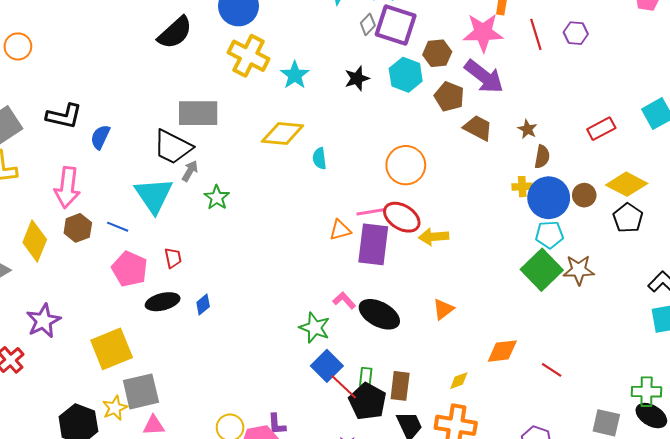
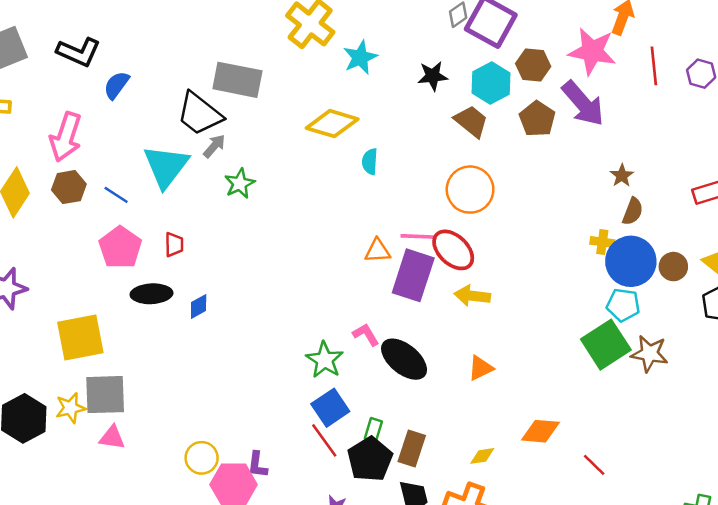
brown trapezoid: (478, 128) -> (471, 121), moved
yellow arrow: (434, 237) -> (472, 296), moved
red line: (344, 387) -> (324, 440), moved

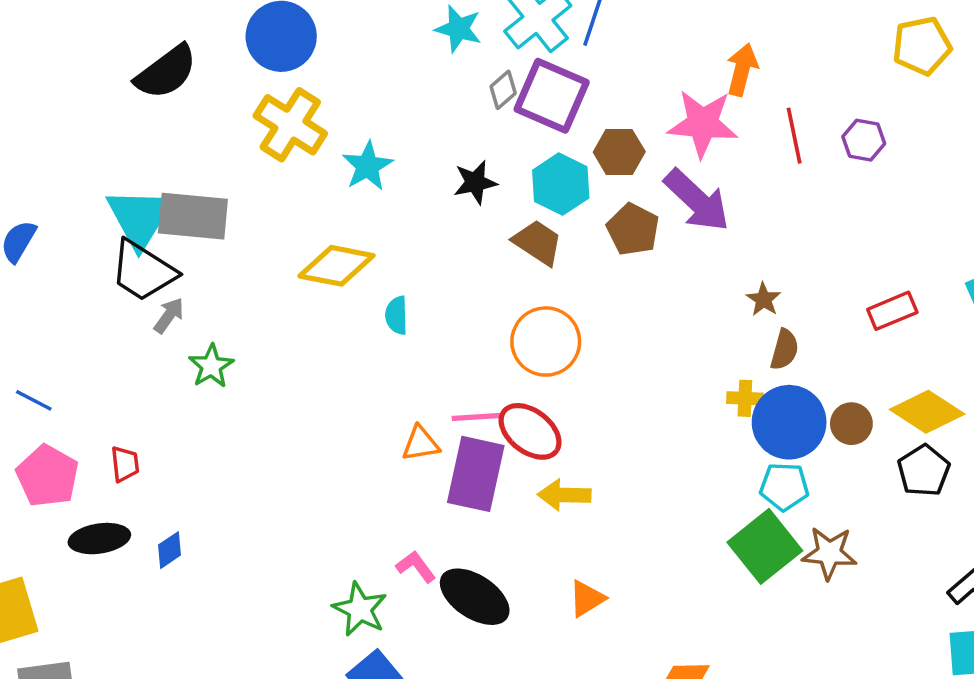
cyan triangle: (166, 166) -> (140, 218), moved

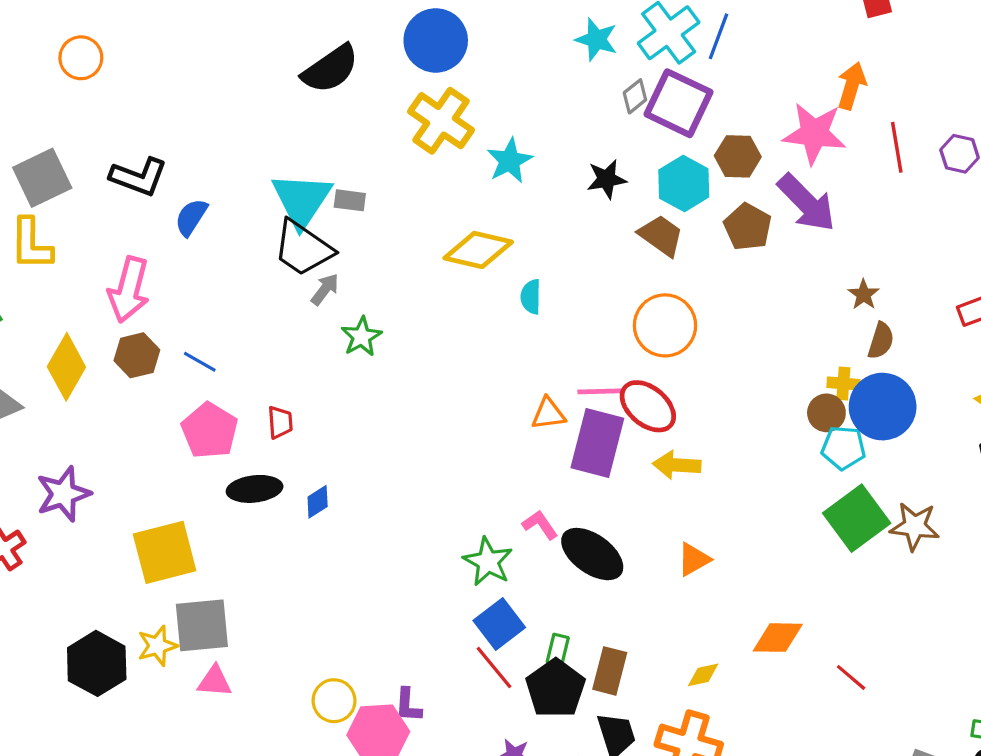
gray rectangle: (193, 216) -> (350, 200), size x0.5
brown circle: (851, 424) -> (826, 413), moved
cyan pentagon: (784, 487) -> (843, 448), moved

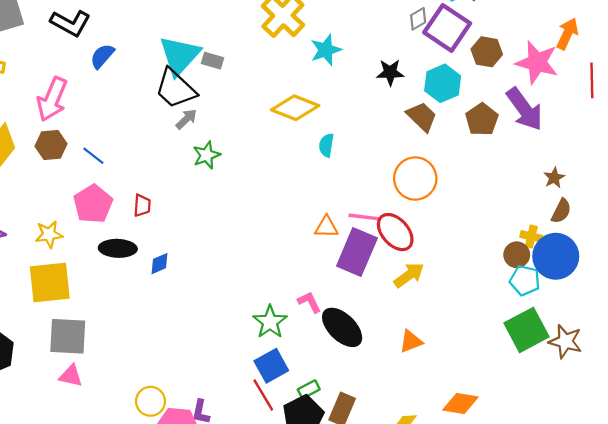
brown hexagon: (738, 156) -> (487, 52), moved
yellow arrow: (677, 465) -> (409, 275), turned 132
yellow star: (157, 646) -> (49, 234), moved
green rectangle: (558, 650) -> (309, 389), turned 40

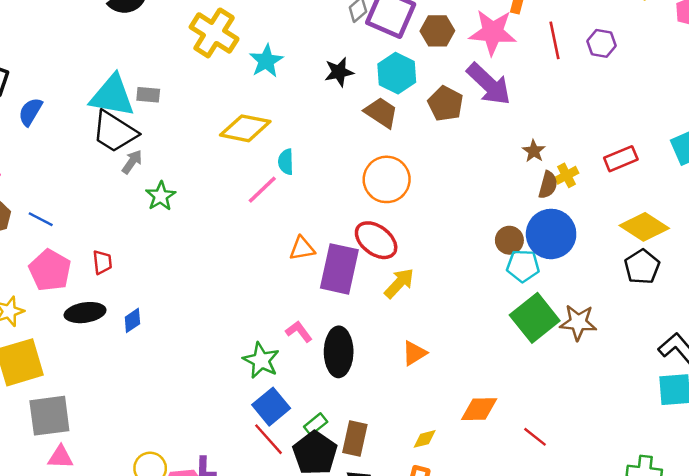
cyan triangle: (180, 56) -> (112, 96), turned -51
pink line: (365, 217) -> (262, 190), moved, turned -40
yellow cross: (531, 236) -> (567, 175), moved, turned -30
black ellipse: (342, 327) -> (339, 352), turned 57

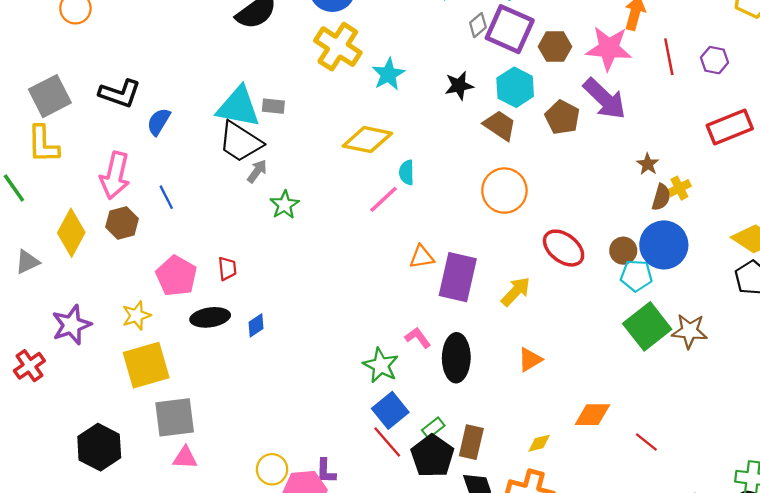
red rectangle: (621, 159) -> (730, 127), moved, size x1.4
blue line: (41, 219) -> (166, 197), moved, turned 35
red ellipse: (376, 240) -> (564, 248), moved

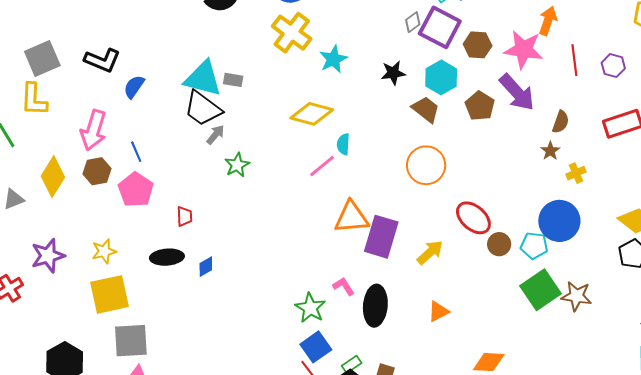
brown semicircle: (661, 197) -> (561, 122), moved
brown circle: (623, 251) -> (499, 244), moved
orange triangle: (422, 257) -> (351, 217), size x1.6
pink pentagon: (176, 276) -> (136, 190), moved

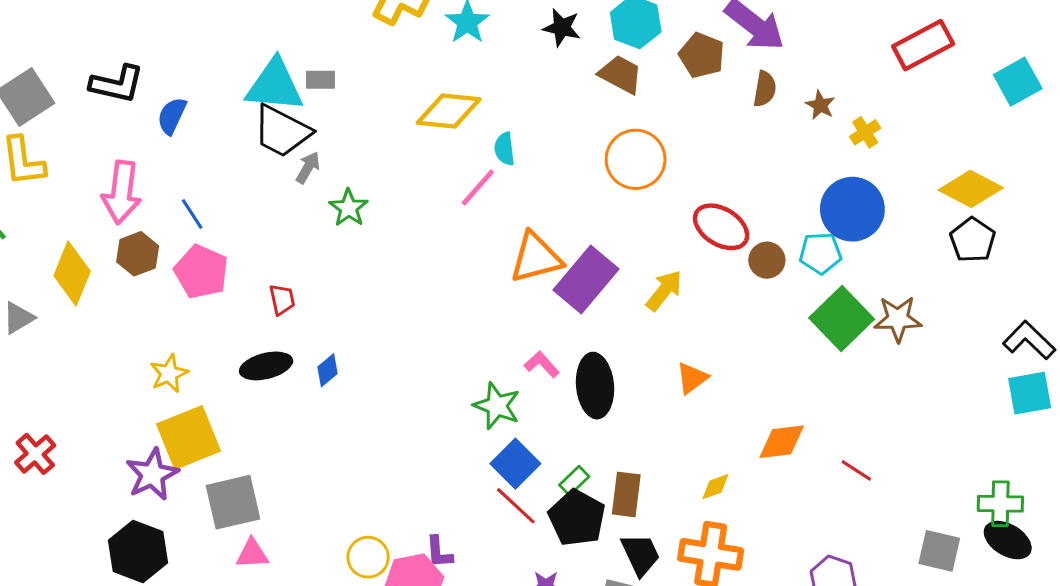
black star: (393, 73) -> (562, 28), turned 30
brown semicircle: (561, 122) -> (765, 89), moved
purple rectangle: (381, 237) -> (586, 279), turned 33
purple star: (48, 256) -> (152, 474), moved

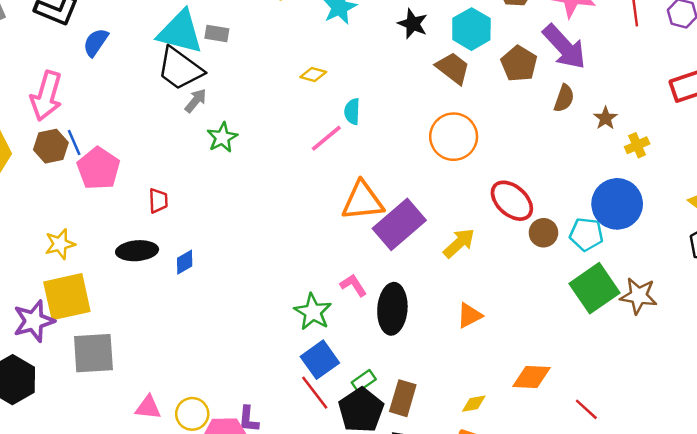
yellow diamond: (449, 111) -> (313, 74), size x0.5
blue line: (192, 214) -> (74, 143), moved
pink triangle: (252, 554) -> (148, 407), moved

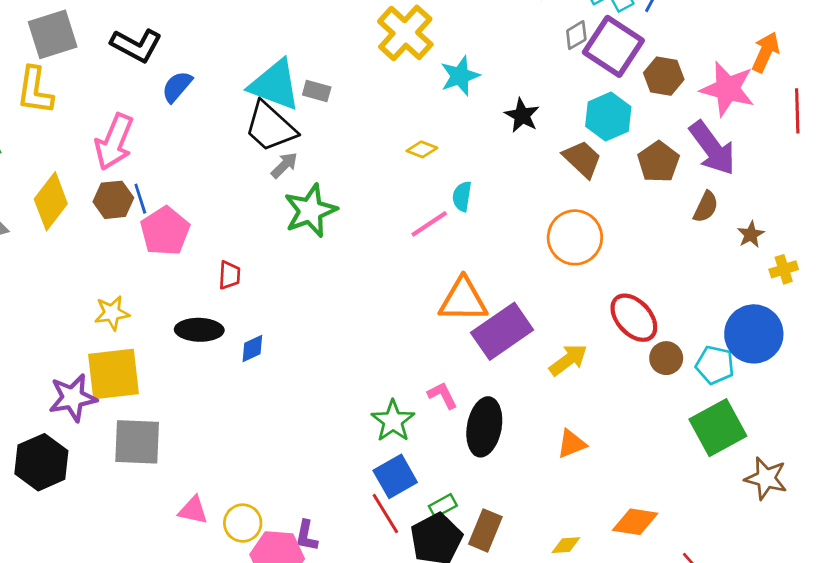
black star: (413, 24) -> (522, 115), moved
green star: (222, 137) -> (310, 211), size x1.5
brown star: (638, 296) -> (766, 478), moved

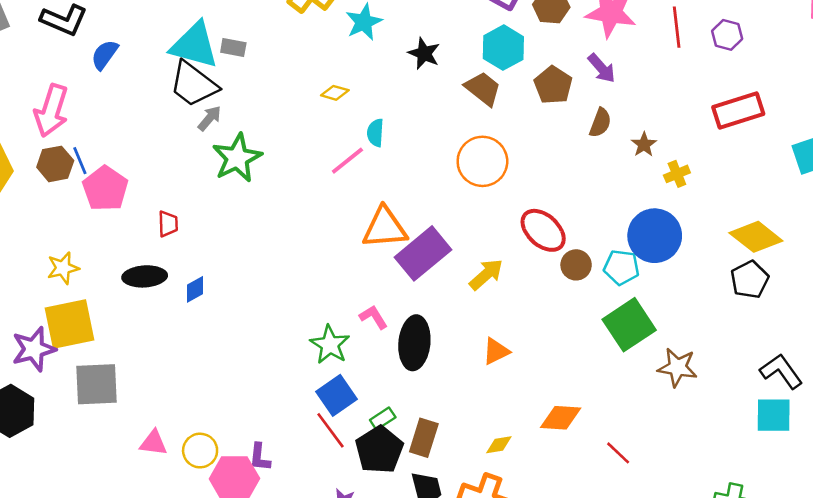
purple arrow: (712, 148) -> (602, 68), size x0.6

